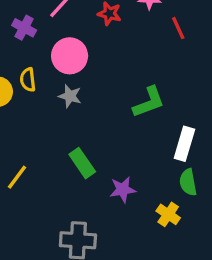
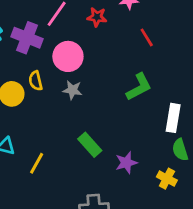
purple cross: (24, 28) -> (27, 38), size x1.5
red line: (178, 28) -> (147, 37), moved

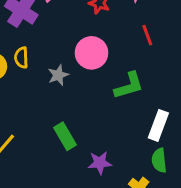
pink circle: (68, 56) -> (91, 53), moved
gray star: (72, 90) -> (58, 75), turned 30

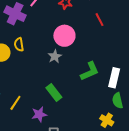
gray star: (58, 75) -> (55, 56), moved
green L-shape: (129, 86) -> (90, 71), moved
purple star: (100, 163) -> (39, 114), moved

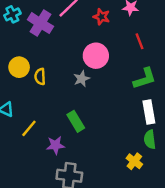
yellow semicircle: (19, 45) -> (40, 77), moved
green L-shape: (90, 71) -> (145, 78), moved
white rectangle: (114, 78) -> (149, 112), turned -30

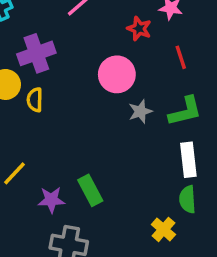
red star: (101, 17) -> (139, 29), moved
purple cross: (40, 23) -> (36, 53), moved, turned 35
gray star: (82, 79) -> (140, 111), moved
green rectangle: (76, 121) -> (90, 190), moved

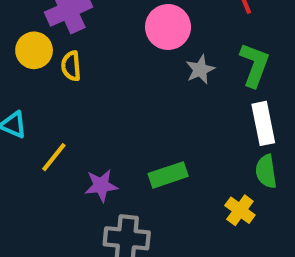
green L-shape: (185, 111) -> (254, 65), turned -51
green rectangle: (90, 190) -> (168, 175), moved, turned -76

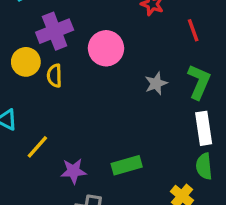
pink circle: (168, 27) -> (106, 48), moved

